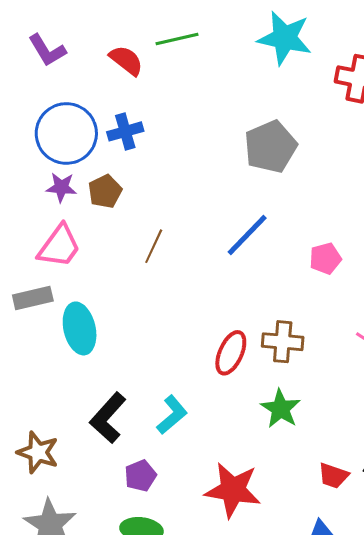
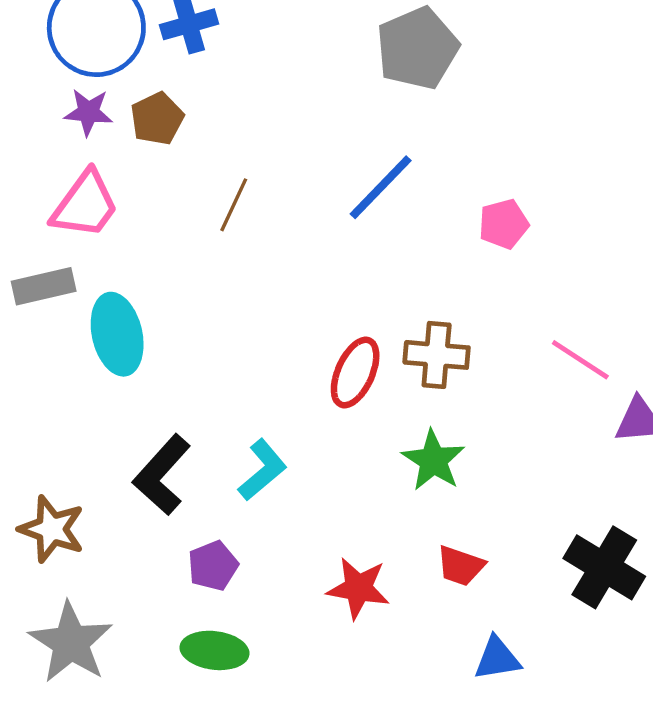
red trapezoid: (333, 476) -> (461, 566), moved
red star: (233, 490) -> (358, 588), size x0.7

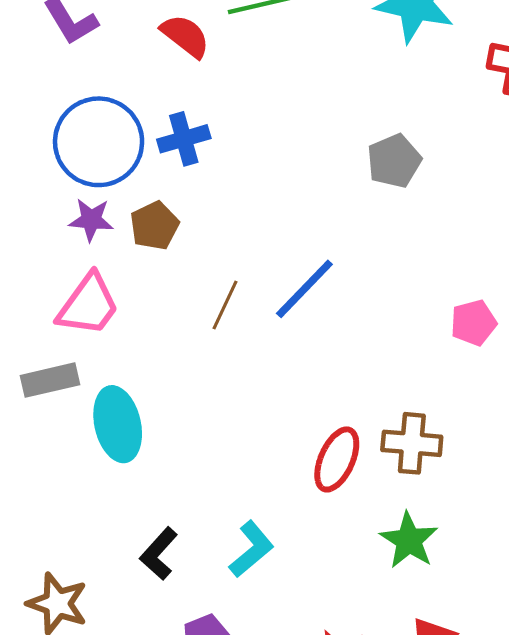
gray pentagon: (417, 48) -> (394, 161), size x0.7
blue line: (381, 187) -> (304, 289), moved
black L-shape: (162, 475) -> (159, 554), size x0.7

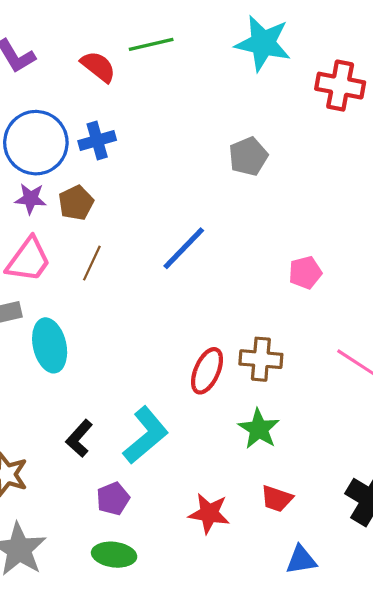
brown line: (225, 305) -> (92, 263), moved
cyan L-shape: (251, 549) -> (146, 435), size x1.4

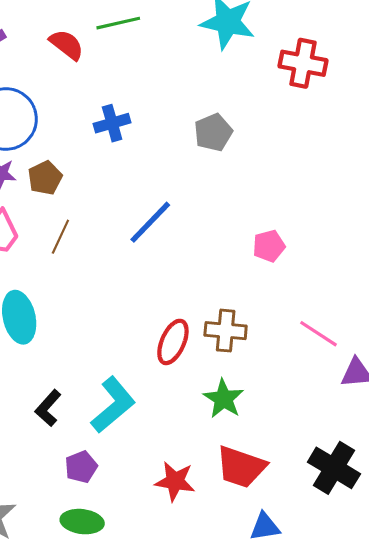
blue cross: (97, 140) -> (112, 123), moved
red trapezoid: (277, 499) -> (241, 467), size x1.6

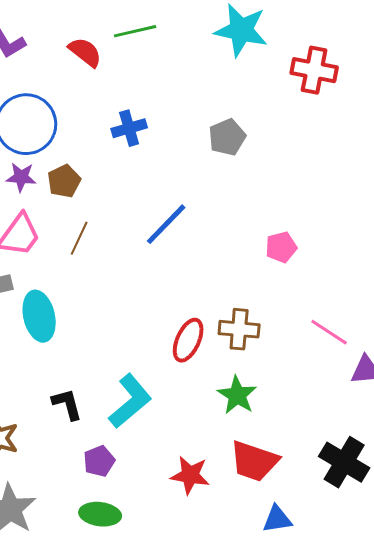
black L-shape: (48, 408) -> (67, 404), turned 123

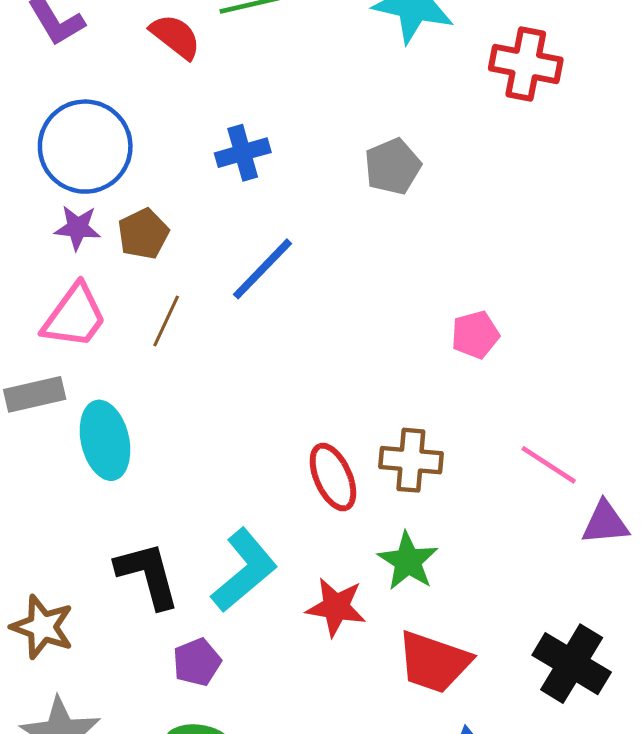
blue line: (166, 224) -> (263, 269), moved
red ellipse: (188, 340) -> (333, 477), turned -48
black L-shape: (67, 404) -> (148, 575), size x1.4
red star: (190, 475) -> (336, 607), moved

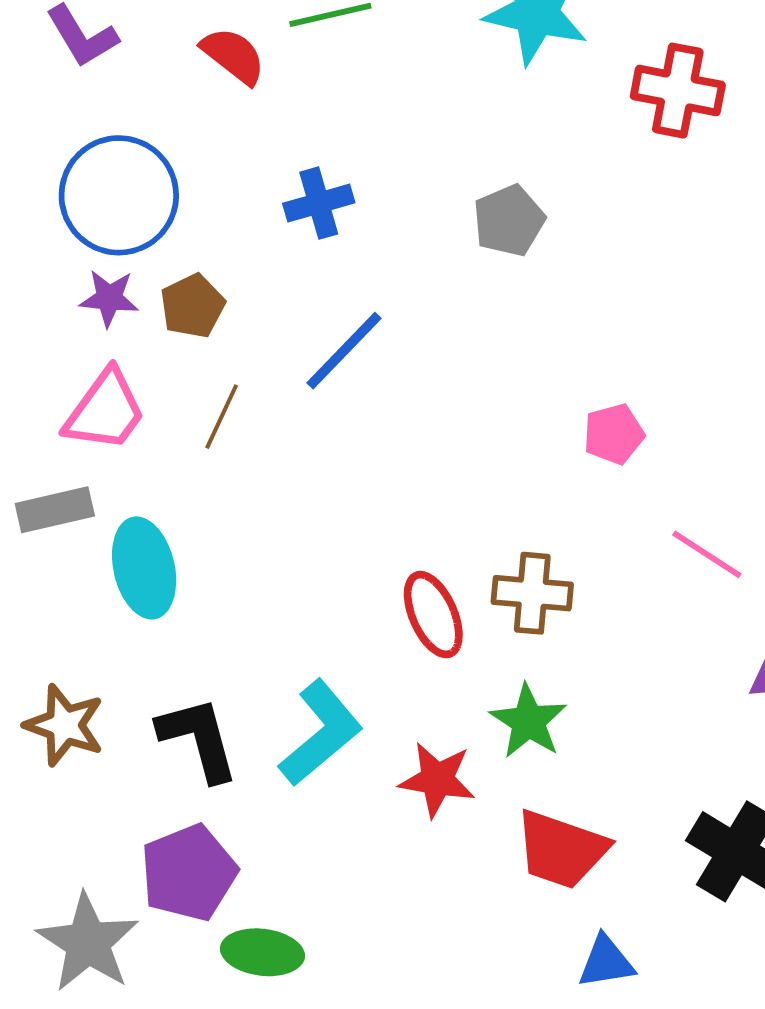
pink line: (549, 465) -> (707, 554), moved
brown star: (42, 627) -> (64, 725), moved
purple pentagon: (197, 662) -> (189, 873), moved, size x1.6

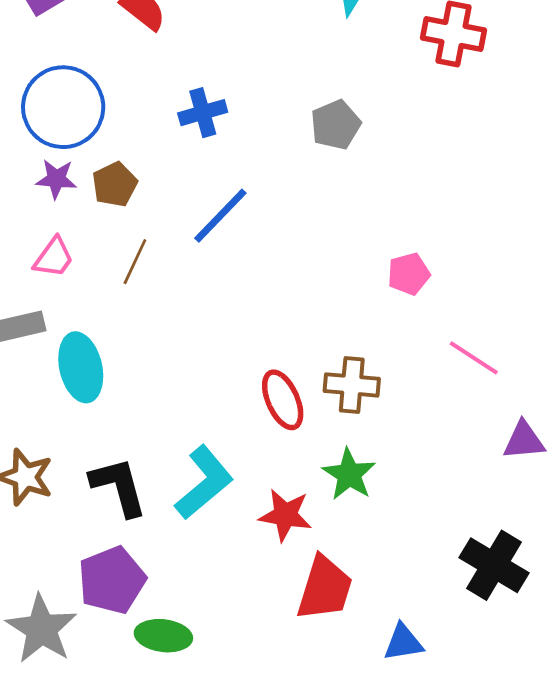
pink trapezoid: (105, 411) -> (54, 258), size x0.7
red trapezoid: (561, 849) -> (325, 588), moved, turned -92

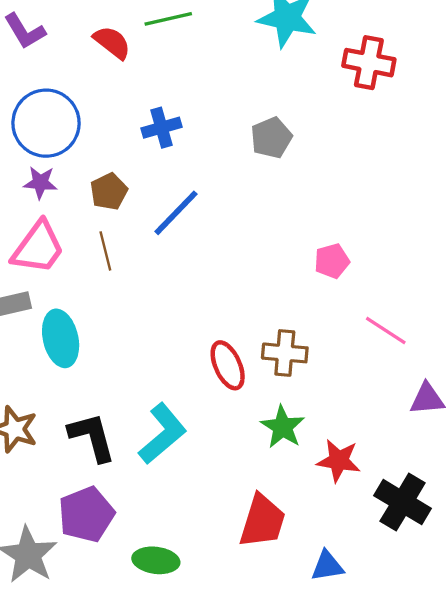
brown pentagon: (115, 184) -> (109, 192), moved
pink trapezoid: (54, 258) -> (38, 248), size x1.6
brown line: (135, 262) -> (105, 251), turned -39
red star: (285, 515) -> (339, 461), moved
green ellipse: (163, 636) -> (156, 560), moved

